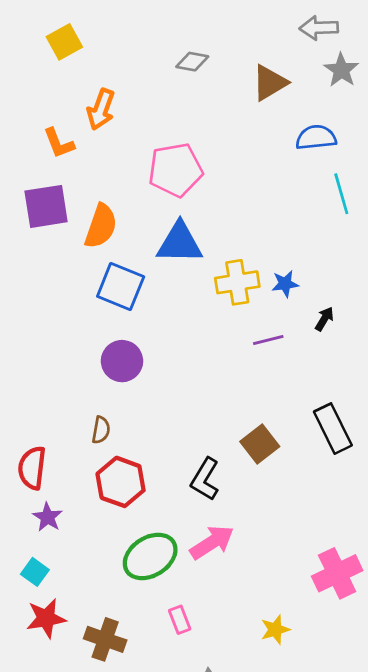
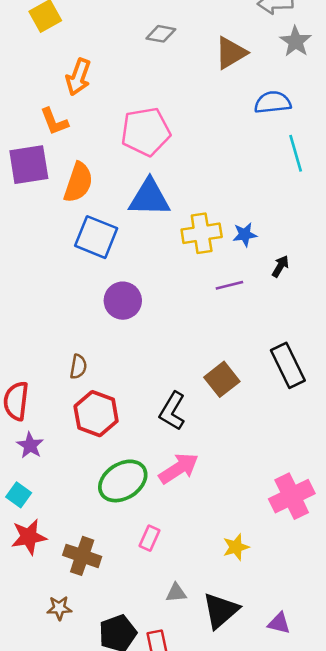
orange L-shape: (59, 143) -> (54, 121), moved
purple circle: (122, 361) -> (123, 301), moved
pink rectangle: (180, 620) -> (149, 538), turned 45

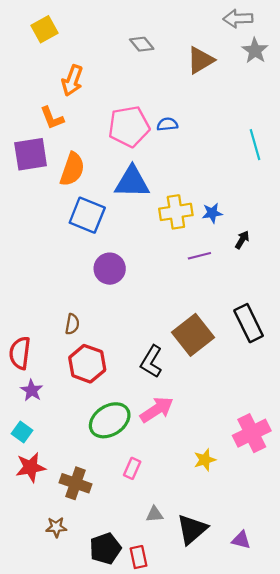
gray diamond: (161, 34) -> (142, 44), turned 40
blue semicircle: (273, 102) -> (167, 124), moved, size x0.7
brown square: (222, 379) -> (193, 335), size x1.4
yellow star: (236, 547) -> (205, 460), moved

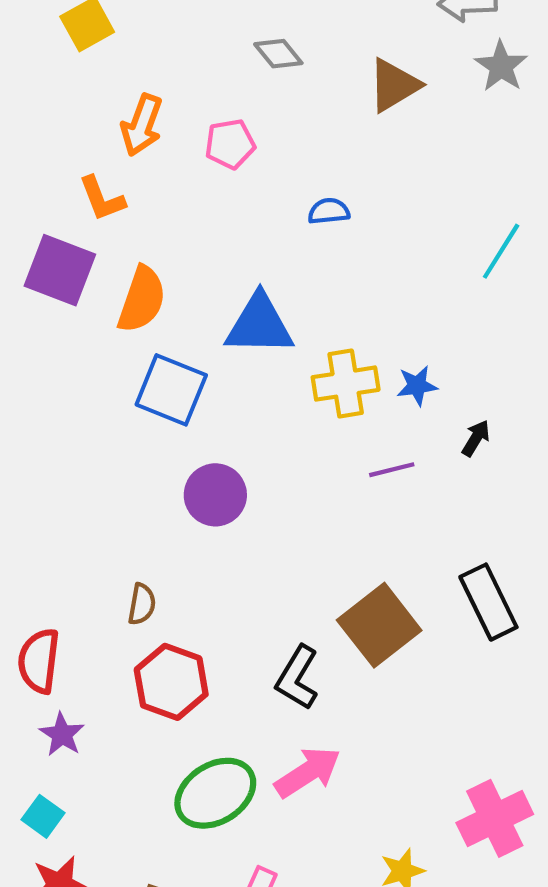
pink pentagon: (129, 126) -> (230, 144), moved, size x0.6
cyan line: (255, 145) -> (501, 251), turned 48
purple square: (31, 154) -> (60, 270), turned 30

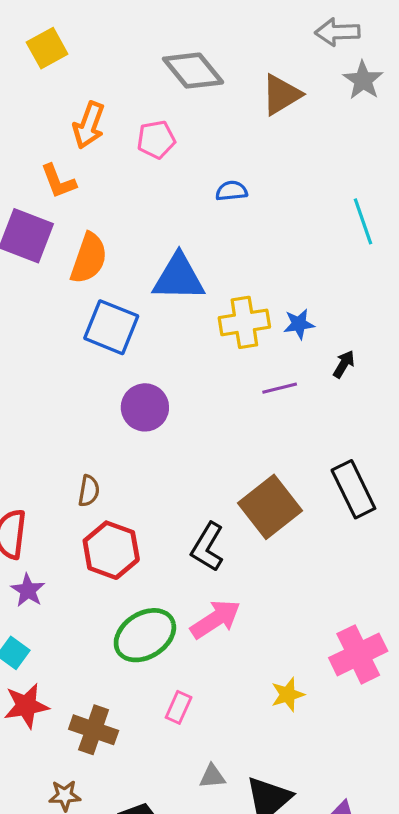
gray diamond: (278, 54) -> (193, 71), size x1.6
cyan line: (501, 251) -> (363, 221), turned -51

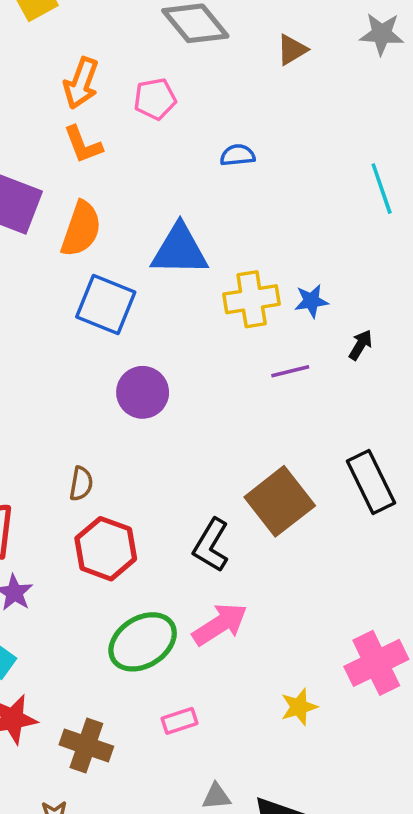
gray star: (363, 80) -> (382, 34), turned -30
brown triangle: (281, 95) -> (292, 50), size x0.7
orange L-shape: (58, 181) -> (83, 145), moved
pink rectangle: (179, 707) -> (179, 721), turned 48

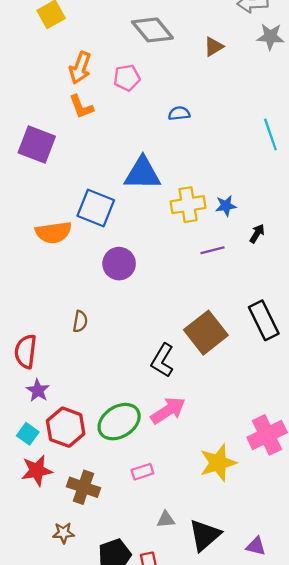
orange semicircle: (81, 229) -> (53, 232), moved, turned 63
red hexagon: (106, 549) -> (66, 427), moved
yellow star: (299, 707) -> (218, 463), size x1.6

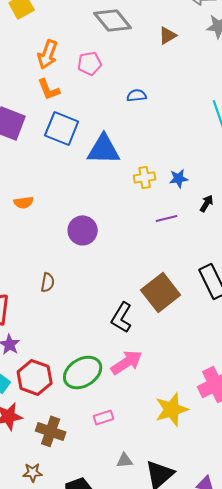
yellow cross: (188, 205) -> (145, 177), size x0.7
blue square: (96, 208) -> (62, 128), moved
orange semicircle: (53, 232) -> (24, 202), size x0.6

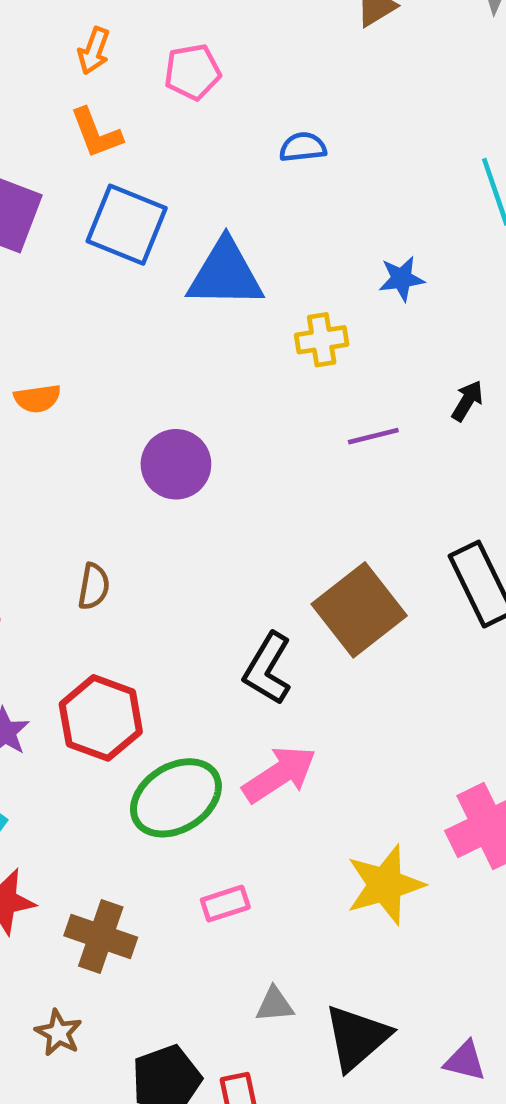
orange arrow: (48, 54) -> (94, 51), size x0.7
blue star: (179, 178) -> (401, 279), moved
red hexagon: (35, 377) -> (101, 718), moved
brown star: (33, 472) -> (59, 1033), turned 30

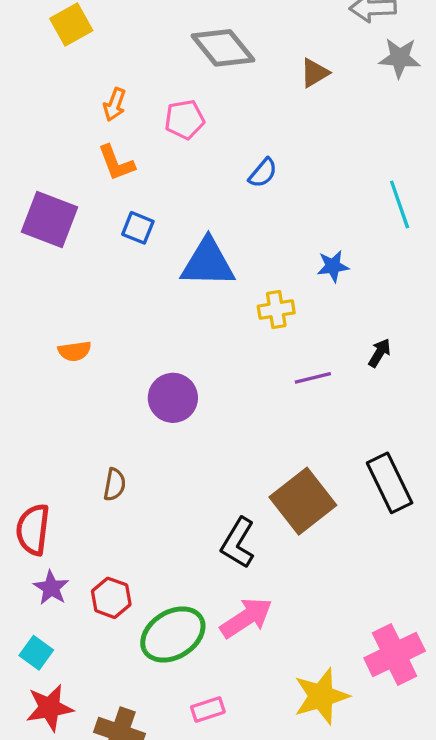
blue semicircle: (303, 147) -> (263, 173), turned 136
blue square: (127, 225) -> (138, 228), size x0.6
red hexagon: (101, 718) -> (111, 598), moved, size x0.7

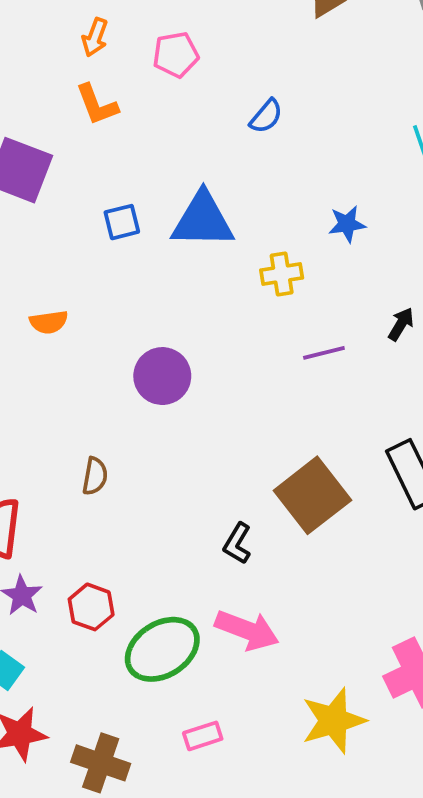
blue square: (138, 228) -> (122, 222), moved, turned -36
black L-shape: (238, 543) -> (237, 543), size x0.7
pink arrow: (246, 618) -> (247, 630), turned 54

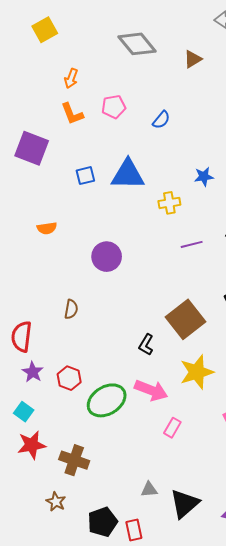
pink pentagon: (176, 55) -> (114, 107), moved
yellow star: (334, 721) -> (197, 372), moved
pink rectangle: (203, 736) -> (172, 428), moved, turned -42

